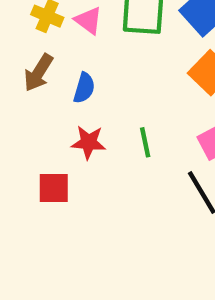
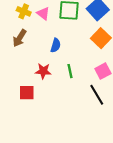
blue semicircle: (84, 88) -> (56, 45), moved

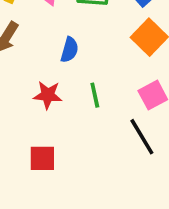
red square: (27, 93) -> (42, 158), moved

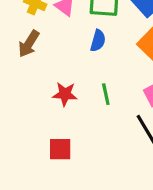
blue semicircle: (70, 50) -> (98, 41), moved

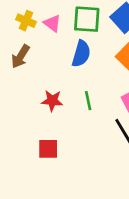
blue semicircle: (98, 41) -> (81, 54), size x1.4

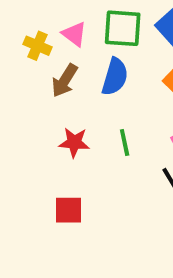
yellow cross: (26, 21) -> (37, 46), moved
brown arrow: (20, 56) -> (65, 81), moved

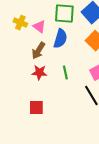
pink triangle: (74, 34) -> (39, 27), moved
brown arrow: (65, 81) -> (38, 51), moved

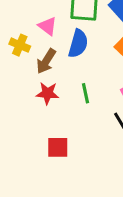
yellow cross: (20, 23) -> (20, 45), moved
red square: (36, 108) -> (58, 147), moved

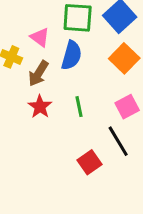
red star: (48, 93) -> (40, 107), turned 30
red square: (58, 147) -> (90, 162), moved, turned -35

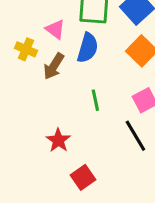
red star: (40, 107) -> (58, 140), moved
red square: (90, 162) -> (83, 177), moved

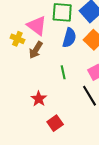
pink triangle: (55, 29) -> (37, 26), size x1.5
blue semicircle: (88, 48) -> (69, 38), moved

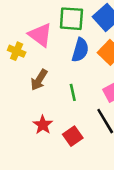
brown arrow: (36, 50) -> (39, 80), moved
red square: (55, 123) -> (73, 136), moved

